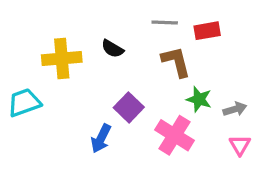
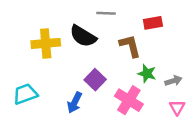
gray line: (165, 23) -> (106, 13), moved
black semicircle: (112, 49) -> (83, 36), size x1.6
cyan trapezoid: (24, 103) -> (25, 94), moved

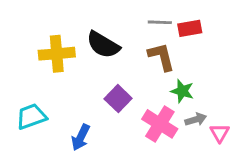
gray line: (106, 13) -> (160, 22), moved
gray arrow: (173, 81) -> (196, 119), moved
blue arrow: (75, 102) -> (81, 137), moved

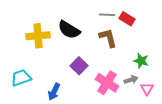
red rectangle: (190, 28) -> (127, 19), turned 42
green star: (182, 91) -> (141, 61), moved

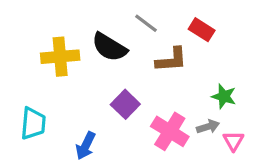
gray line: (107, 15) -> (146, 23), moved, turned 35
brown L-shape: (108, 38) -> (171, 60), turned 100
cyan trapezoid: (21, 78) -> (33, 123), turned 115

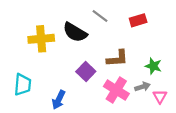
red rectangle: (202, 30) -> (138, 20), turned -49
brown L-shape: (171, 60) -> (117, 58), moved

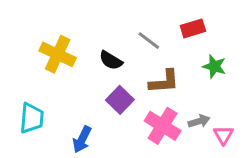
gray line: (100, 16) -> (149, 41), moved
black semicircle: (75, 32) -> (111, 60), moved, size x0.7
yellow cross: (41, 39) -> (58, 54), turned 30
green star: (153, 66) -> (214, 66), moved

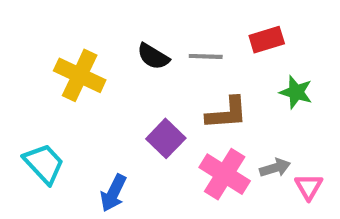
gray line: (149, 41) -> (206, 56), turned -35
black semicircle: (111, 60) -> (153, 56), moved
cyan trapezoid: (32, 118) -> (44, 164), turned -48

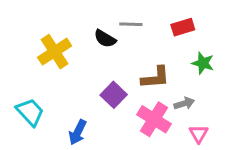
gray line: (206, 56) -> (131, 24), moved
yellow cross: (80, 75) -> (55, 52), turned 32
gray arrow: (275, 168) -> (184, 103), moved
pink triangle: (309, 187) -> (199, 134), moved

